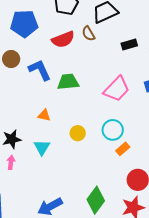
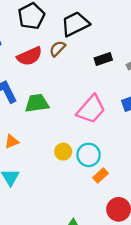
brown semicircle: (88, 34) -> (57, 49), turned 77
orange triangle: (44, 115) -> (12, 142), turned -32
yellow circle: (78, 133) -> (63, 152), moved

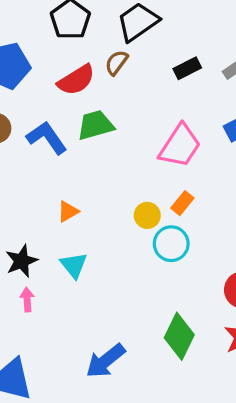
green trapezoid: (37, 103) -> (95, 125), moved
cyan circle: (89, 155) -> (171, 244), moved
orange rectangle: (100, 176) -> (182, 203), moved

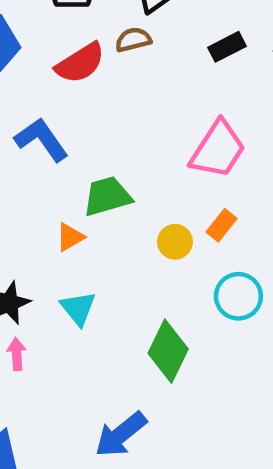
brown semicircle: (116, 63) -> (133, 40), turned 40
green trapezoid: (95, 125) -> (107, 196), moved
cyan circle: (171, 244) -> (238, 296), moved
green diamond: (179, 336) -> (168, 351), moved

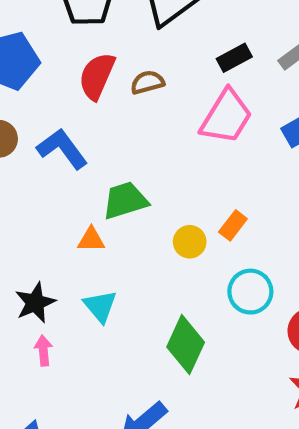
brown semicircle: (133, 40) -> (147, 82), moved
red semicircle: (80, 63) -> (97, 76), turned 147
pink trapezoid: (218, 150) -> (226, 117), moved
orange triangle: (70, 237) -> (91, 240), turned 32

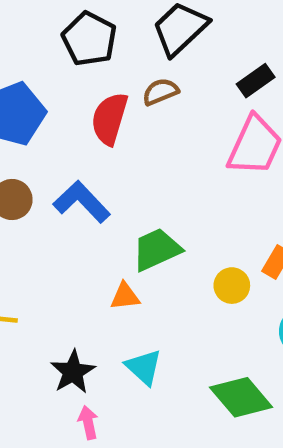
brown semicircle: (147, 82) -> (160, 92), moved
green diamond: (186, 345) -> (241, 397), turned -58

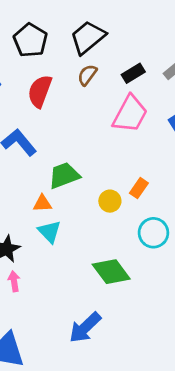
brown semicircle: (160, 92) -> (87, 75), moved, turned -35
cyan triangle: (144, 367) -> (49, 232), moved

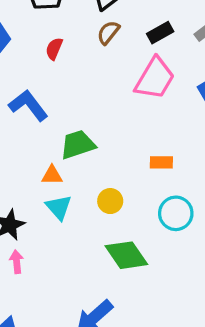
red semicircle: (40, 91) -> (54, 49), size x0.6
orange rectangle: (139, 188) -> (161, 162), turned 54
yellow circle: (110, 201) -> (110, 201), moved

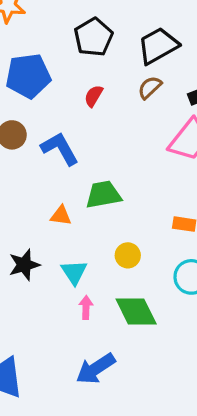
orange triangle: (52, 175) -> (61, 216), moved
cyan triangle: (59, 207) -> (74, 272), moved
pink arrow: (17, 262) -> (86, 307), moved

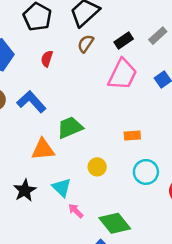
orange triangle: (61, 216) -> (43, 149), size x1.5
pink arrow: (86, 307) -> (76, 211), turned -35
green diamond: (136, 312) -> (115, 223), moved

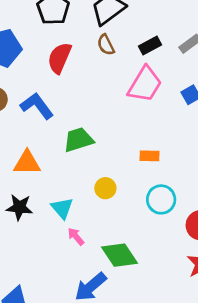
brown semicircle: (86, 44) -> (106, 45), turned -66
red semicircle: (47, 59) -> (59, 58), size x1.6
orange triangle: (43, 149) -> (27, 163), moved
black star: (25, 190) -> (19, 207), turned 30

